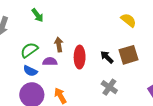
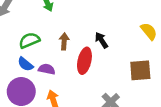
black arrow: (107, 57) -> (101, 40), moved
purple semicircle: (50, 62) -> (47, 69), moved

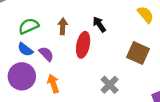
purple semicircle: (47, 69) -> (46, 54), turned 35
brown square: (140, 70) -> (138, 53), turned 30

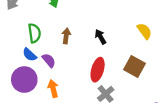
green semicircle: (29, 26) -> (34, 33), turned 102
red ellipse: (83, 45) -> (98, 70), moved

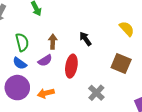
purple semicircle: (49, 60) -> (45, 60), moved, turned 104
red ellipse: (98, 70) -> (71, 66), moved
orange arrow: (53, 89) -> (46, 93), turned -84

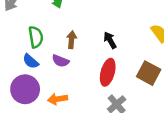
purple semicircle: (45, 60) -> (61, 61), turned 48
red ellipse: (71, 66) -> (108, 72), moved

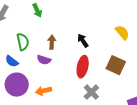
blue semicircle: (31, 61) -> (12, 61), moved

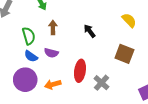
brown arrow: (52, 42) -> (53, 27), moved
blue semicircle: (12, 61) -> (31, 56), moved
red ellipse: (83, 67) -> (80, 71), moved

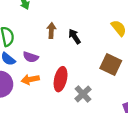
brown arrow: (53, 27) -> (51, 30), moved
orange arrow: (53, 84) -> (30, 79), moved

